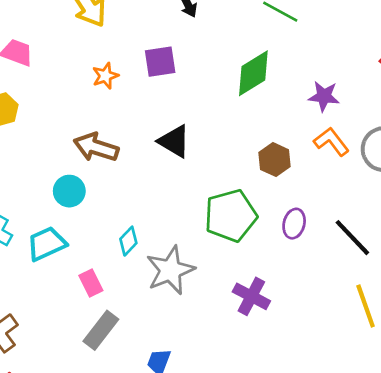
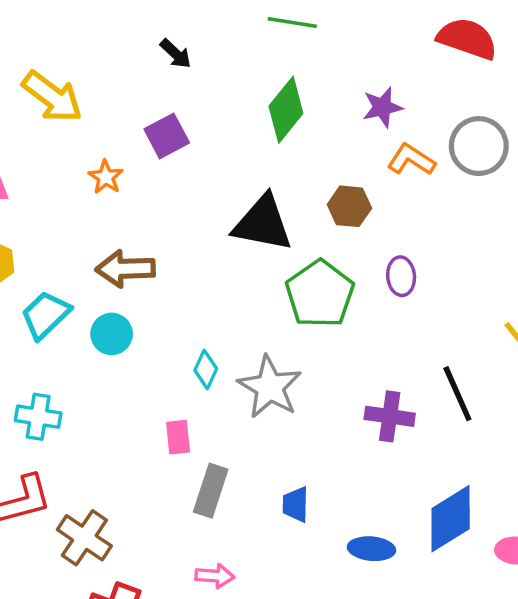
black triangle: (174, 141) -> (263, 223), moved, size x1.4
black line: (352, 238) -> (457, 394), moved, turned 39
cyan trapezoid: (47, 244) -> (45, 315), moved
pink rectangle: (91, 283) -> (178, 437), turned 40
purple cross: (251, 296) -> (390, 416), moved

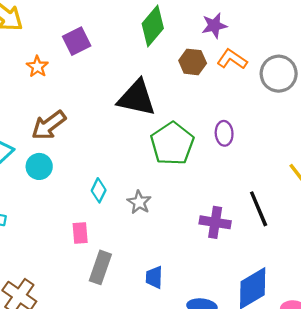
gray circle: (479, 146) -> (279, 74), moved
brown hexagon: (349, 206) -> (193, 62), moved
brown arrow: (125, 269) -> (49, 125), turned -36
gray star: (270, 387) -> (139, 202), size x0.6

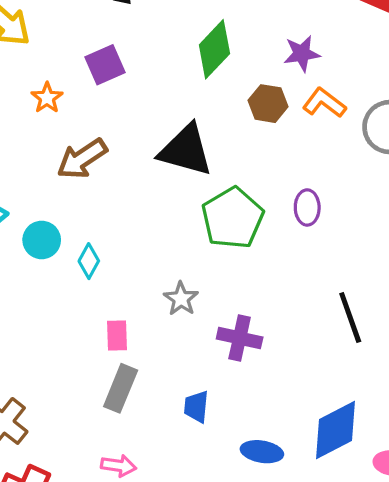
brown arrow: (49, 125) -> (82, 159), moved
cyan diamond: (99, 190) -> (89, 261), moved
purple cross: (215, 222) -> (240, 338), moved
pink rectangle: (80, 233) -> (117, 336), moved

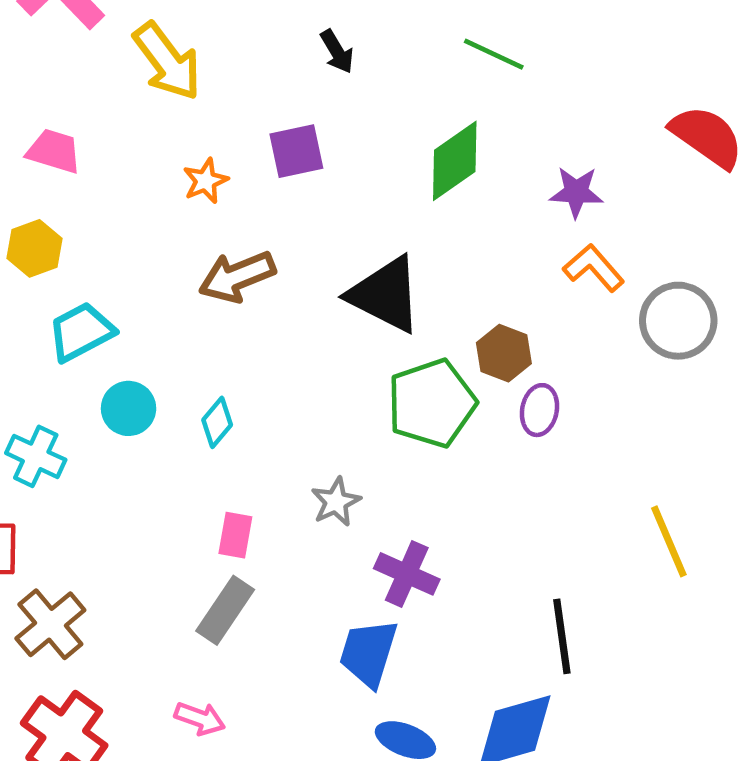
brown hexagon: (268, 104) -> (504, 353), moved
cyan circle: (42, 240) -> (129, 408), moved
black line: (350, 318) -> (562, 636), moved
blue trapezoid: (196, 407) -> (368, 653), moved, size x1.5

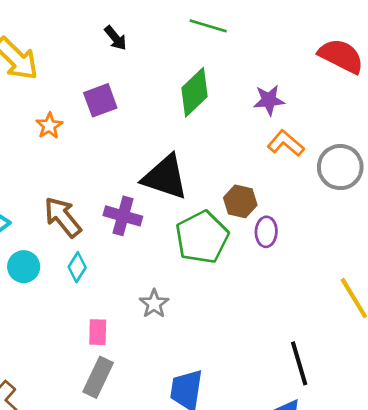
brown arrow: (237, 277) -> (63, 217), moved, turned 81
purple cross: (407, 574) -> (123, 216), moved

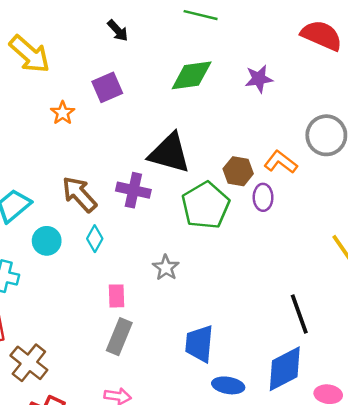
green diamond: (195, 92) -> (192, 75), turned 39
orange L-shape: (286, 143) -> (281, 162), moved

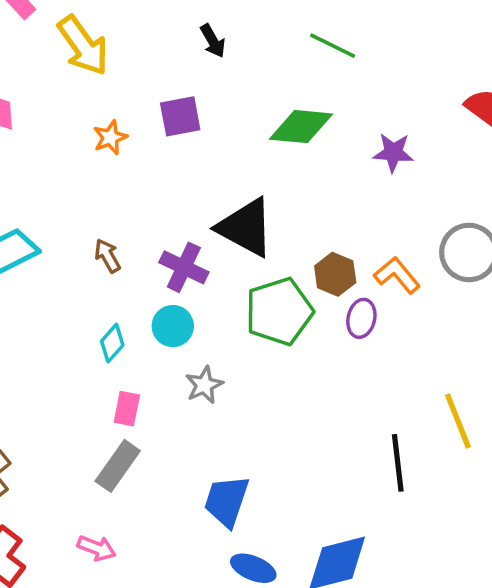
brown arrow: (79, 194) -> (107, 256), size x0.6
cyan diamond: (95, 239) -> (112, 343), moved
cyan circle: (47, 241) -> (173, 326), moved
black line: (299, 314) -> (398, 463), moved

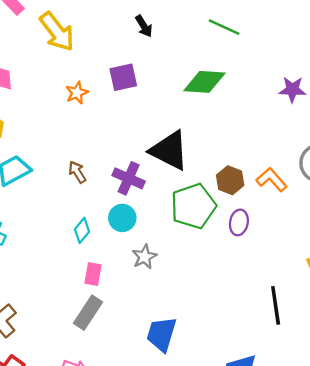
purple star: (393, 153) -> (292, 89), moved
purple ellipse: (361, 318) -> (239, 222), moved

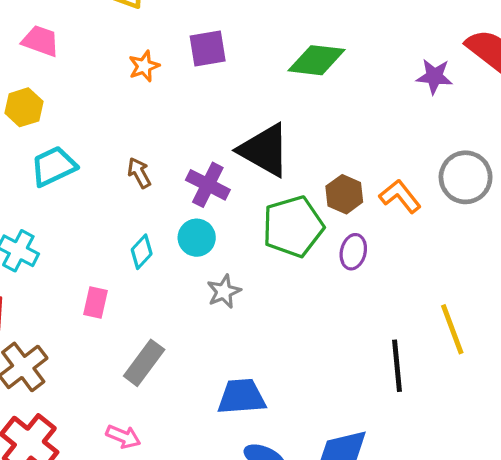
pink rectangle: (93, 274) -> (95, 303), moved
blue trapezoid: (162, 334) -> (242, 397), turned 66

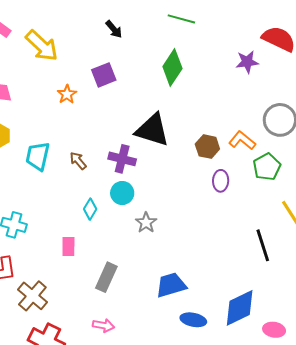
green diamond: (317, 60) -> (172, 68), turned -51
cyan trapezoid: (54, 166) -> (38, 156), moved, turned -40
green pentagon: (293, 227) -> (267, 167), moved, size x0.7

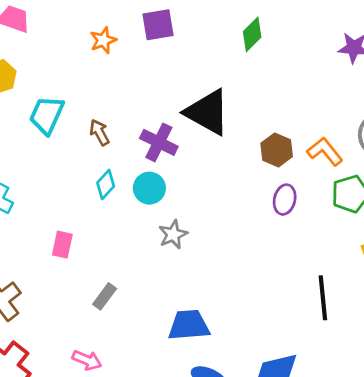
green diamond: (172, 68) -> (252, 34), size x0.7
cyan diamond: (90, 209) -> (106, 184), moved
gray rectangle: (106, 277) -> (105, 296), size x0.7

